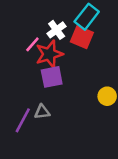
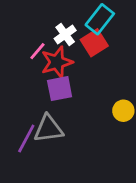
red square: (82, 37) -> (94, 43), turned 35
gray triangle: (42, 112) -> (49, 129), size x1.6

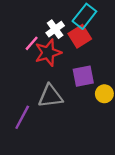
purple square: (60, 89) -> (83, 76), moved
gray triangle: (49, 129) -> (50, 96), moved

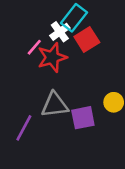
cyan rectangle: (84, 16) -> (74, 18), moved
purple square: (83, 76) -> (83, 118), moved

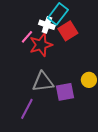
white cross: (60, 32) -> (47, 25), turned -35
purple line: (24, 128) -> (27, 109), moved

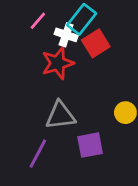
pink line: (27, 37) -> (38, 21), moved
purple square: (65, 92) -> (90, 145), moved

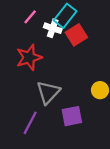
red star: (58, 63) -> (29, 57), moved
gray triangle: (60, 115) -> (48, 92), turned -40

